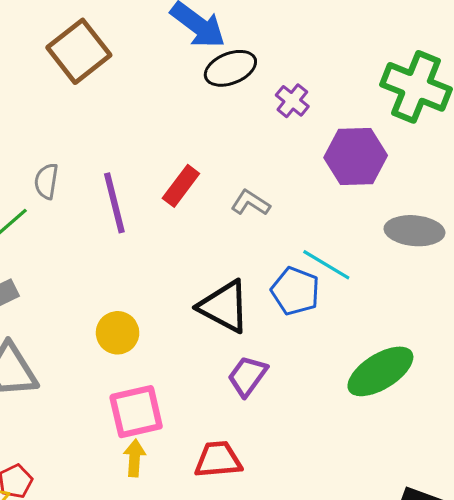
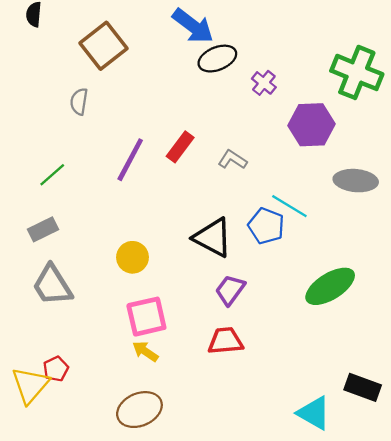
gray semicircle: (46, 181) -> (79, 102), moved
purple line: (114, 203) -> (130, 160), turned 42
yellow arrow: (135, 458) -> (145, 351), turned -60
red trapezoid: (218, 460) -> (225, 341), moved

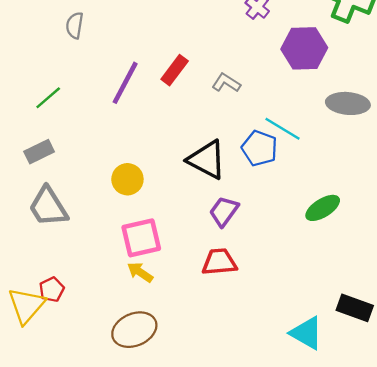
green ellipse: (330, 286) -> (323, 208), size x0.7

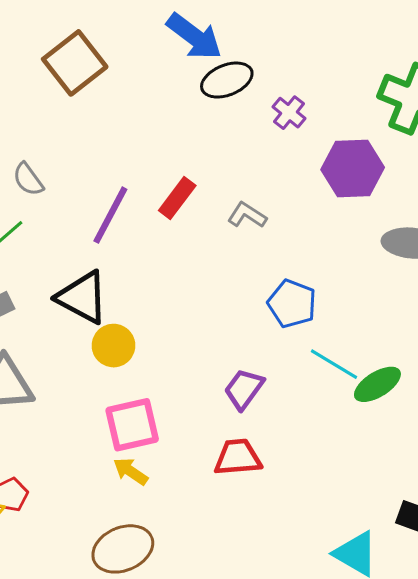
gray semicircle: (75, 25) -> (28, 179), moved, turned -45
cyan line: (282, 129) -> (334, 364), moved
black triangle: (207, 160) -> (82, 297), moved

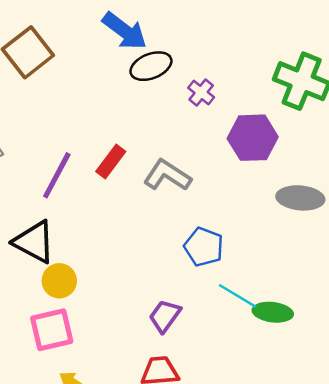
gray L-shape: (247, 215) -> (167, 175), size x1.5
green ellipse: (377, 384) -> (273, 312), turned 39
pink square: (132, 425) -> (52, 330), moved

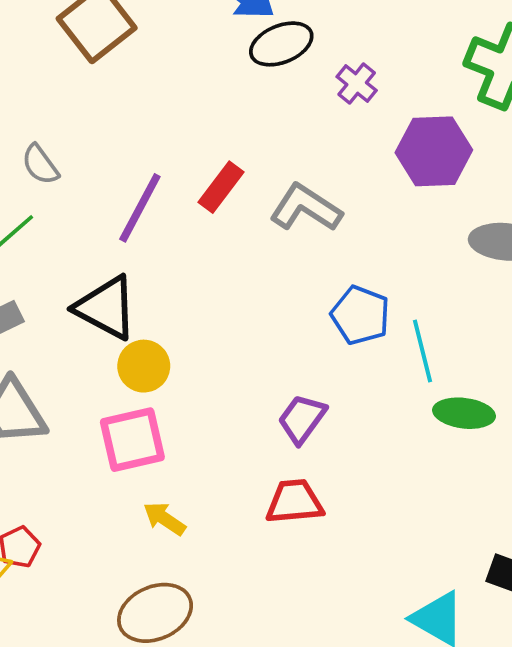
cyan line: (238, 296) -> (423, 351), moved, turned 45

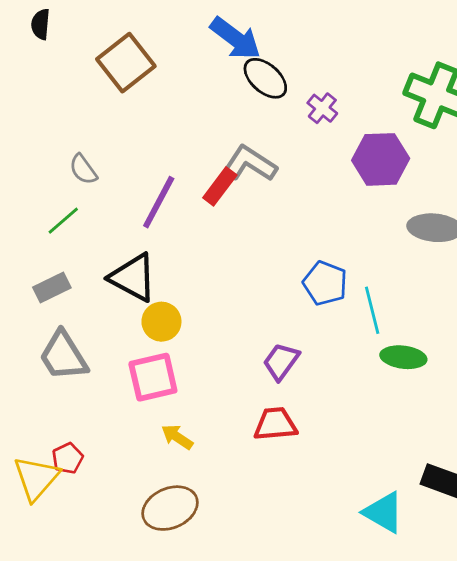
black ellipse: (281, 44) -> (265, 78), turned 63
gray L-shape: (306, 208) -> (250, 164), moved

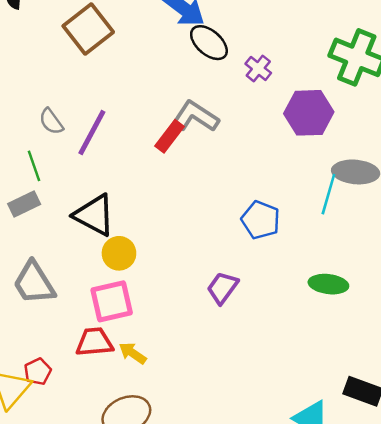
purple line: (159, 202) -> (92, 133), moved
green line: (63, 221) -> (34, 166), turned -68
gray rectangle: (52, 287) -> (24, 204), moved
cyan line: (372, 310) -> (328, 194), moved, turned 30
red trapezoid: (275, 424) -> (94, 342), moved

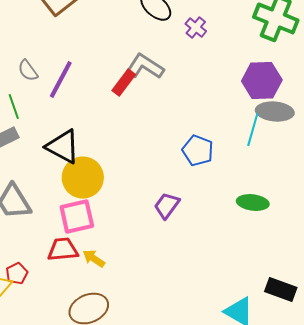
purple hexagon: (309, 113) -> (262, 81), moved
yellow circle: (119, 253) -> (83, 178), size x1.5

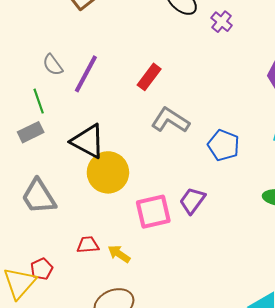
gray L-shape: (145, 67) -> (170, 120), moved
pink square: (77, 217) -> (153, 212), moved
red trapezoid: (63, 250) -> (88, 245), size x0.7

